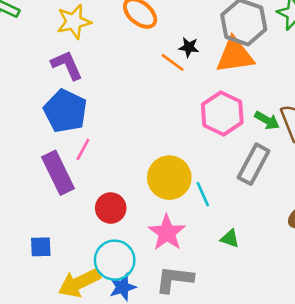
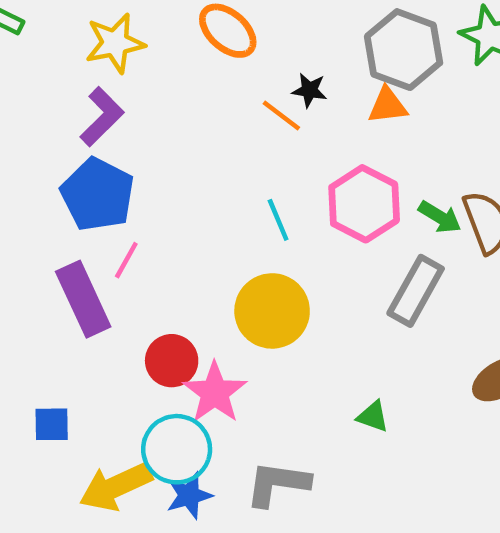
orange triangle: (235, 55) -> (388, 106), size x0.6
purple L-shape: (67, 65) -> (102, 117), turned 68
cyan line: (203, 194) -> (278, 220), moved
pink star: (167, 233) -> (215, 393), moved

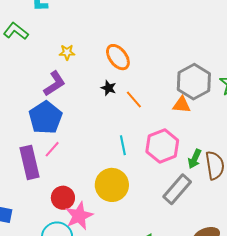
yellow star: (115, 43) -> (67, 52), size x0.6
black star: (309, 90) -> (108, 88), moved
green arrow: (440, 217) -> (195, 159), turned 72

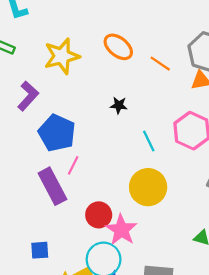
yellow star: (67, 52) -> (62, 56), size x2.0
purple L-shape: (54, 84) -> (28, 96), moved
black star: (108, 88) -> (119, 105), moved
orange line: (134, 99) -> (160, 64), moved

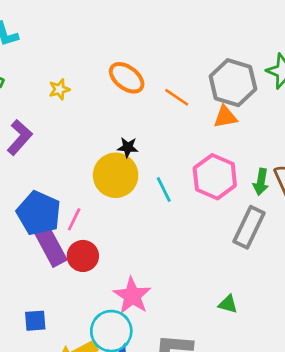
yellow star: (62, 56) -> (59, 89), size x0.5
blue pentagon: (57, 133) -> (39, 213), moved
yellow circle: (148, 187) -> (116, 175), moved
red circle: (99, 215) -> (83, 256), moved

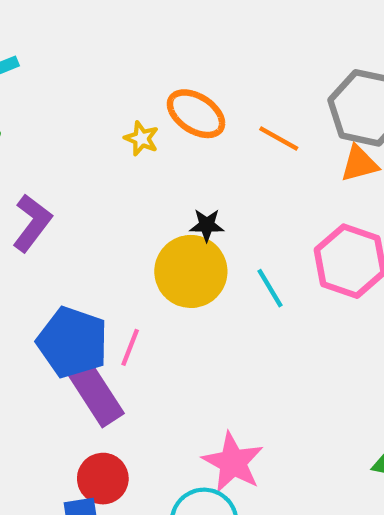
yellow star: (59, 89) -> (142, 138), moved, turned -30
red circle: (83, 256) -> (103, 479), moved

